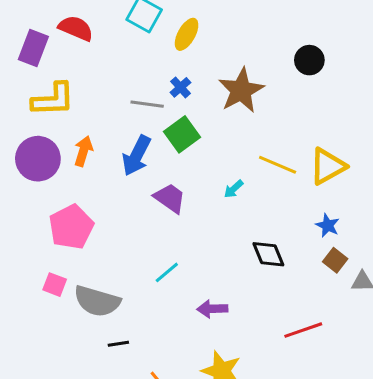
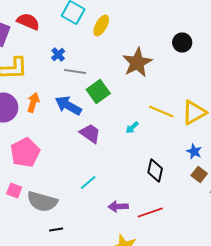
blue cross: (180, 87) -> (58, 54), moved
blue arrow: (136, 156) -> (68, 106), turned 92
black diamond: (268, 254) -> (155, 170), turned 35
red line: (303, 330) -> (150, 212), moved

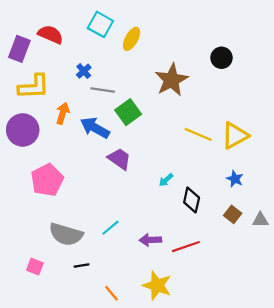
orange arrow: (33, 102) -> (63, 113), moved
cyan arrow: (132, 128) -> (166, 180), moved
brown square: (199, 174) -> (233, 214), moved
cyan line: (88, 182) -> (110, 228), moved
pink square: (14, 190) -> (35, 267), moved

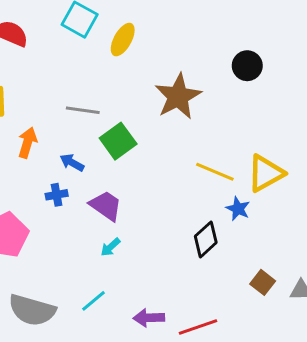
blue cross: (84, 71) -> (57, 195), moved, turned 32
blue arrow: (95, 128) -> (72, 163), size x0.6
blue star: (235, 179) -> (238, 209), moved
cyan arrow: (166, 180) -> (110, 247), moved
black diamond: (192, 200) -> (206, 239), moved, turned 35

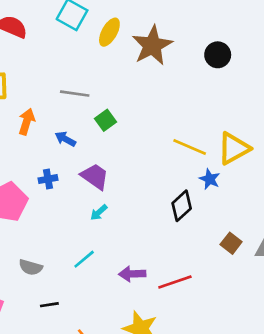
brown star: (178, 96) -> (152, 45), moved
green square: (118, 141) -> (105, 120), size x0.7
blue cross: (57, 195) -> (48, 179), moved
gray semicircle: (32, 310) -> (31, 267), size x0.6

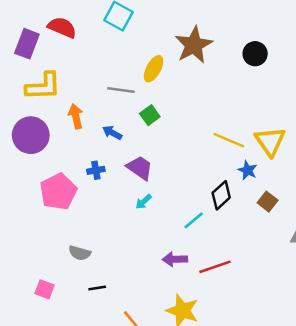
yellow ellipse: (109, 32) -> (154, 69), moved
orange arrow: (27, 122) -> (76, 116), turned -30
yellow triangle: (234, 148) -> (270, 141), turned -36
brown square: (231, 243) -> (268, 202), moved
cyan line: (84, 259) -> (194, 220), moved

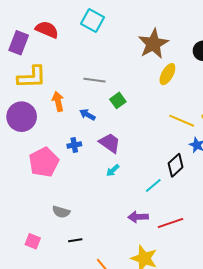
yellow ellipse: (154, 69) -> (167, 74), moved

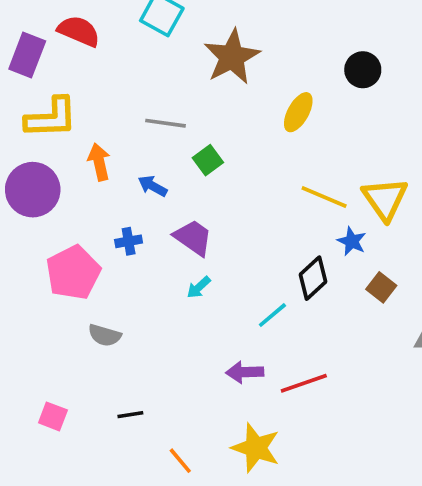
brown star: (153, 44) -> (232, 57), moved
gray semicircle: (61, 212) -> (105, 335), moved

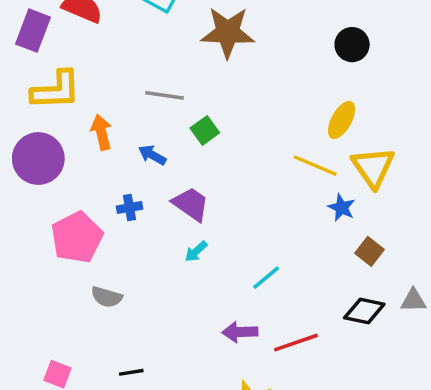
brown star: (232, 57) -> (228, 32), turned 30
yellow ellipse: (298, 112) -> (342, 120), moved
black diamond: (313, 278) -> (364, 311), moved, turned 54

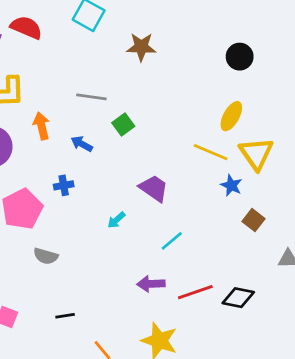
brown star: (228, 32) -> (141, 47), size x0.7
purple trapezoid: (191, 204) -> (154, 188), moved
black diamond: (364, 311) -> (238, 298), moved

